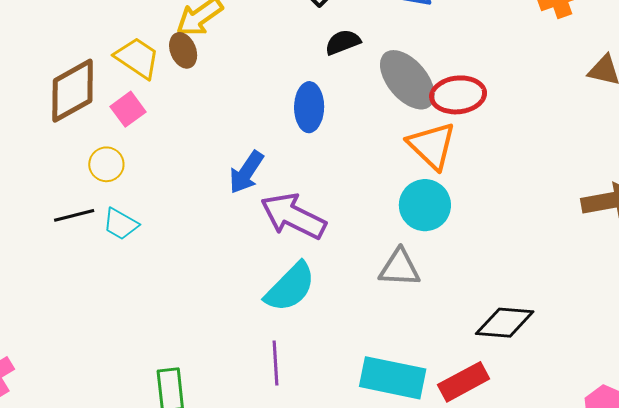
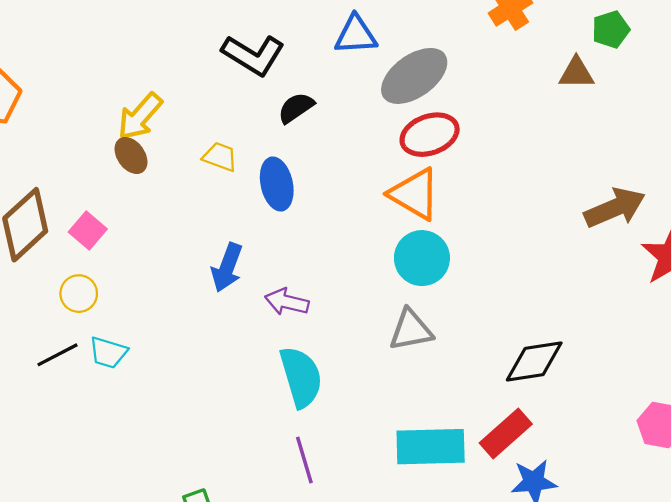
yellow trapezoid: (137, 58) -> (220, 157), moved, size x0.7
gray ellipse: (407, 80) -> (414, 76), moved, turned -72
purple arrow: (293, 216) -> (287, 302), size x0.6
cyan semicircle: (290, 287) -> (301, 377), turned -48

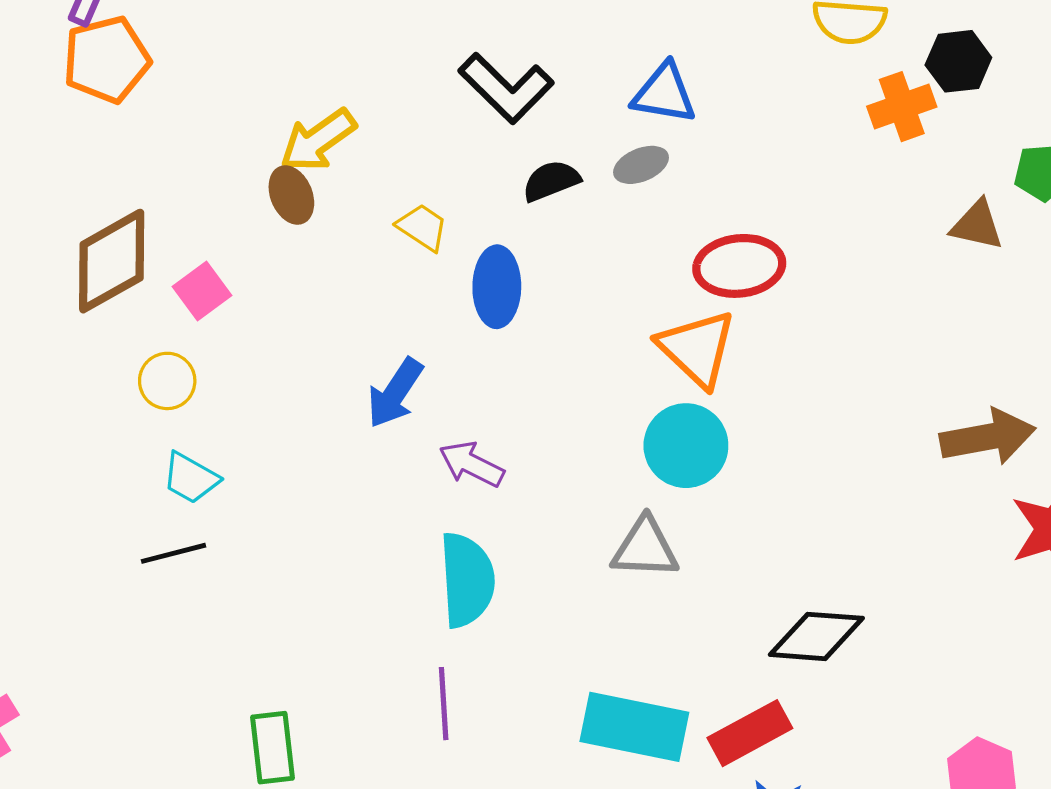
gray ellipse: (414, 76) -> (641, 165), moved, size x0.5
black line: (58, 355) -> (173, 553), moved

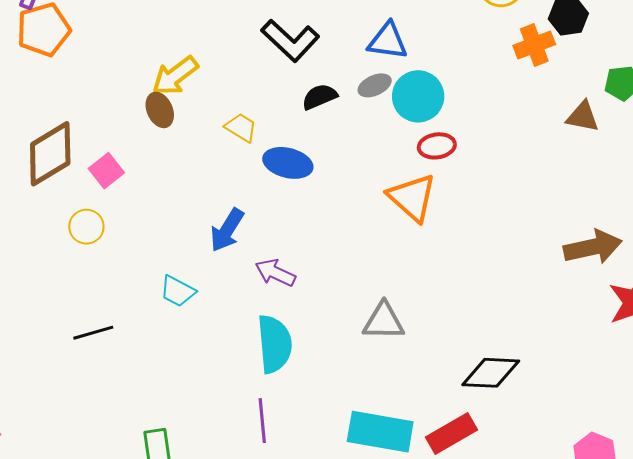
red ellipse: (739, 266) -> (437, 146), size x0.7
blue ellipse: (497, 287) -> (288, 163), turned -75
cyan circle: (686, 446) -> (418, 96), moved
cyan trapezoid: (191, 478) -> (178, 291), moved

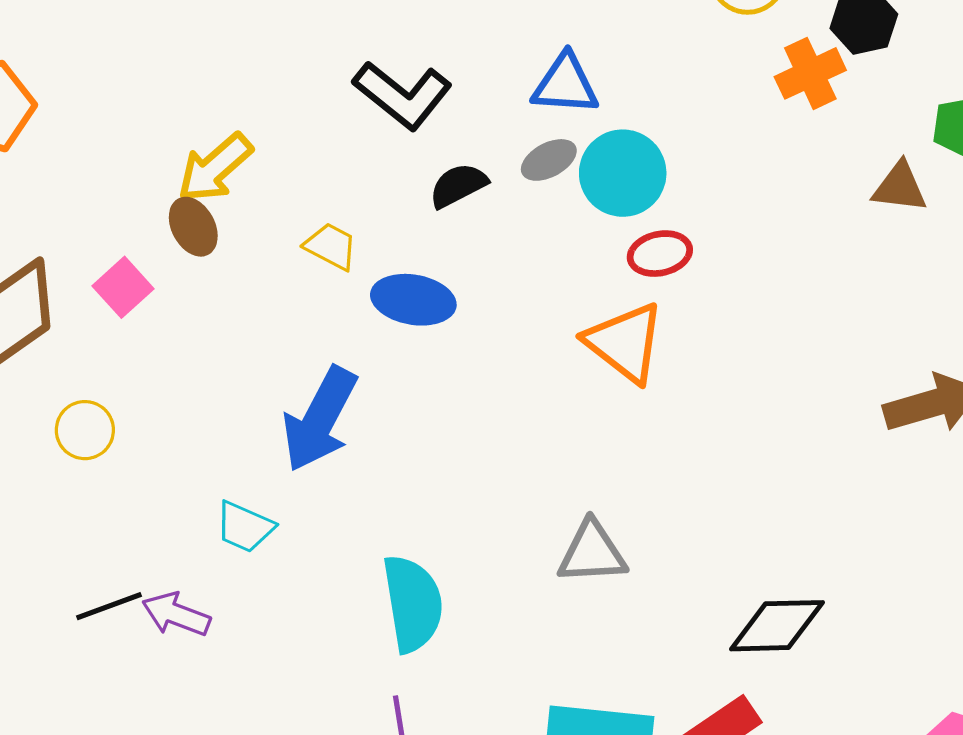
pink square: (106, 171) -> (123, 287), moved
blue arrow: (227, 230) -> (320, 419), size x1.4
purple arrow: (275, 273) -> (176, 614), moved

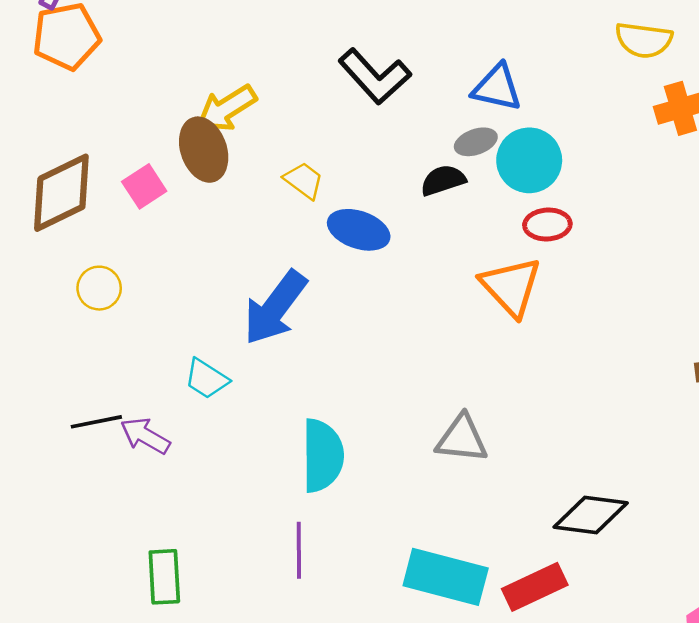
black semicircle: (458, 185) -> (443, 180), moved
brown ellipse: (193, 227) -> (204, 150), size x1.4

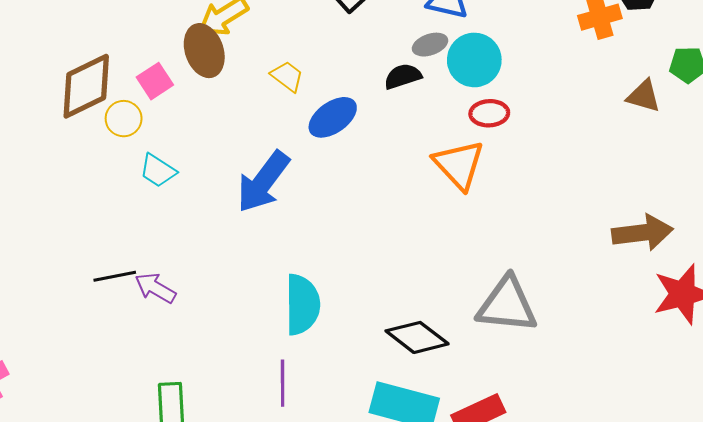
blue ellipse: (359, 230) -> (333, 117), turned -54
yellow circle: (99, 288) -> (124, 119), moved
cyan trapezoid: (206, 379) -> (158, 171), moved
gray triangle: (462, 439) -> (507, 305), moved, size x1.4
black diamond: (591, 515) -> (417, 337), moved, turned 30

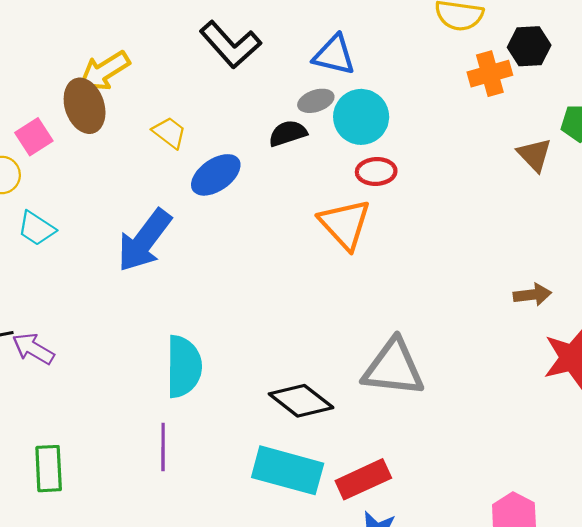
brown triangle: (644, 96) -> (534, 155), turned 30
brown arrow: (642, 233) -> (532, 295), size x0.6

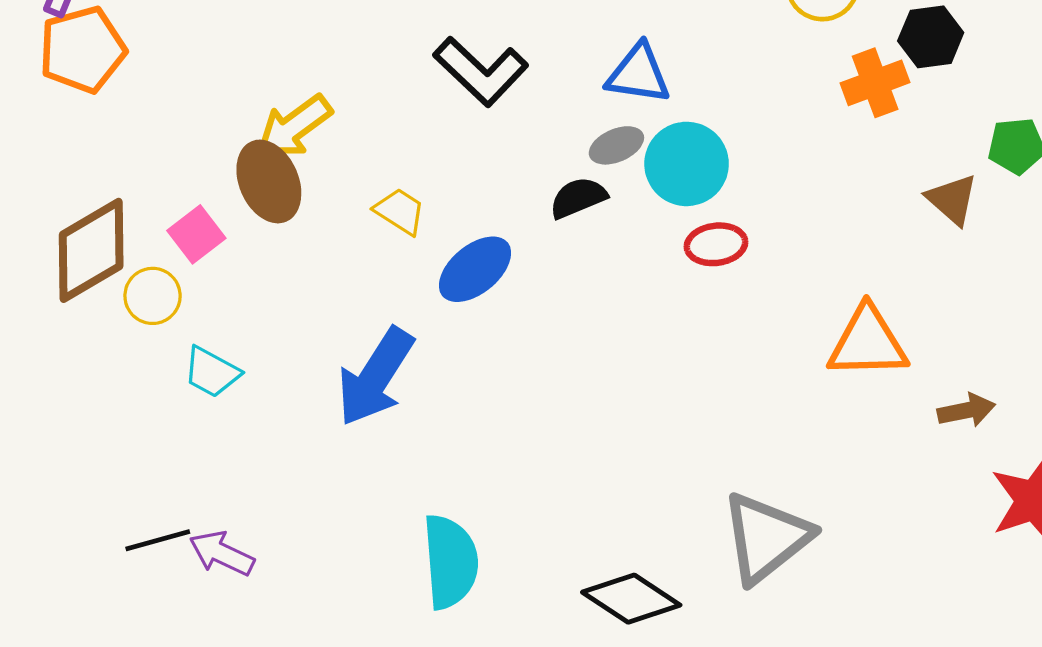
orange triangle: (345, 224) -> (868, 342), moved, turned -44
gray triangle: (393, 368) -> (766, 538), turned -40

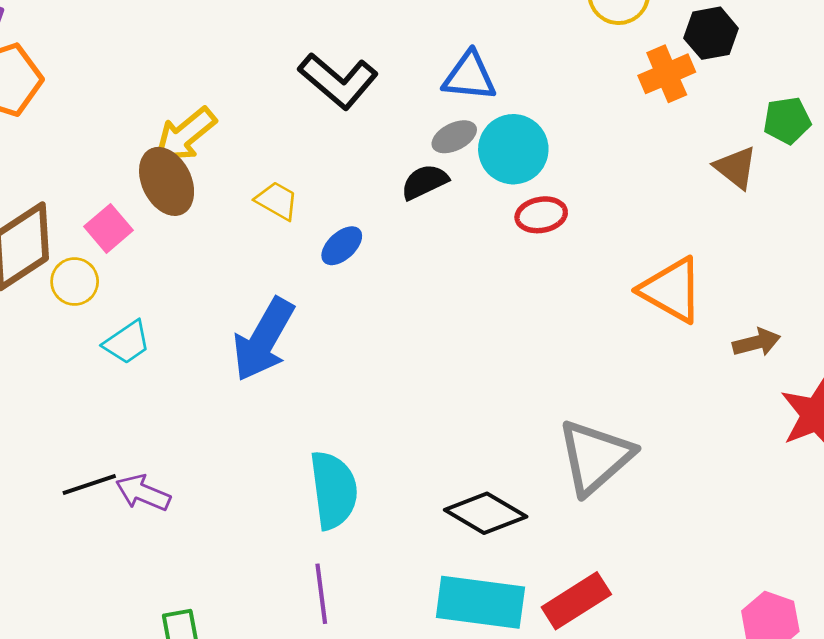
blue ellipse: (475, 269) -> (342, 246), size x0.7
orange triangle: (868, 342) -> (671, 290), turned 34
cyan trapezoid: (212, 372) -> (127, 342), turned -60

